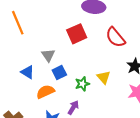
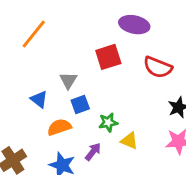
orange line: (18, 23) -> (34, 34), turned 55
red semicircle: (115, 37) -> (158, 67), turned -35
yellow triangle: (104, 77) -> (129, 141), moved, turned -32

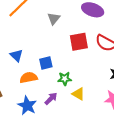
red square: (108, 57) -> (79, 42), moved
gray triangle: (68, 80) -> (54, 19), moved

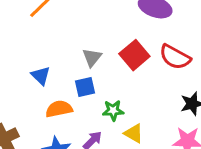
gray triangle: (54, 19) -> (92, 57), moved
red square: (79, 42) -> (134, 55), turned -30

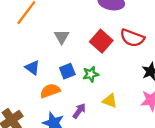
gray triangle: (92, 57) -> (62, 37), moved
green star: (113, 110) -> (91, 74), moved

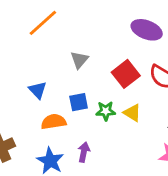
yellow triangle: (110, 101) -> (132, 113), moved
purple arrow: (79, 111) -> (84, 152), turned -35

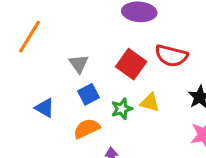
blue square: (79, 102) -> (89, 94), moved
orange semicircle: (54, 122) -> (87, 129), moved

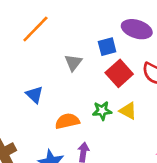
blue square: (89, 94) -> (107, 47), moved

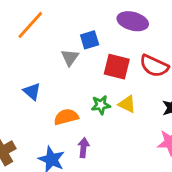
blue square: (107, 47) -> (90, 40), moved
red square: (119, 73) -> (117, 67), turned -32

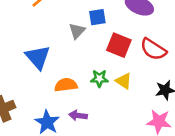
blue triangle: (32, 91) -> (38, 57), size x1.5
purple arrow: (84, 148) -> (78, 115), turned -96

